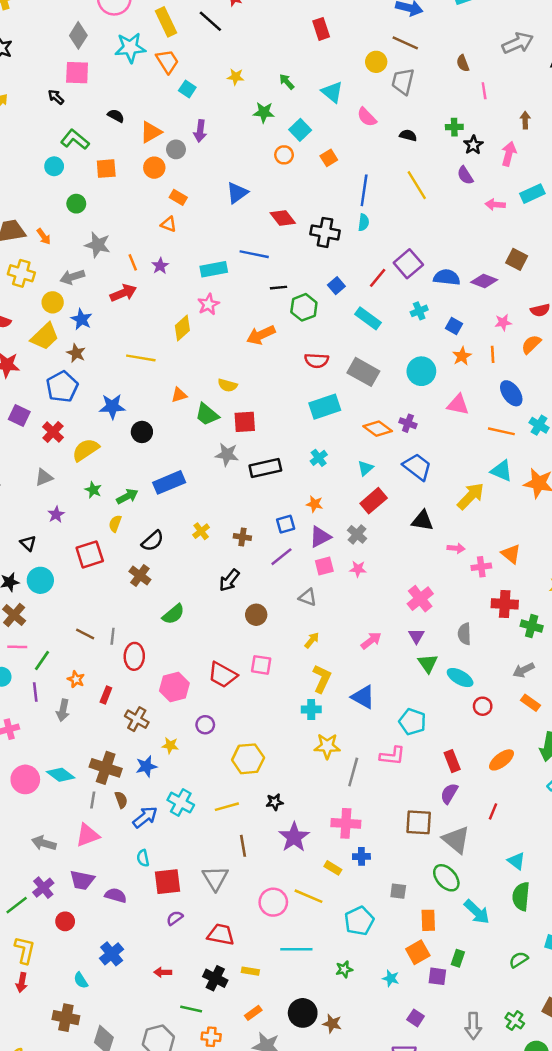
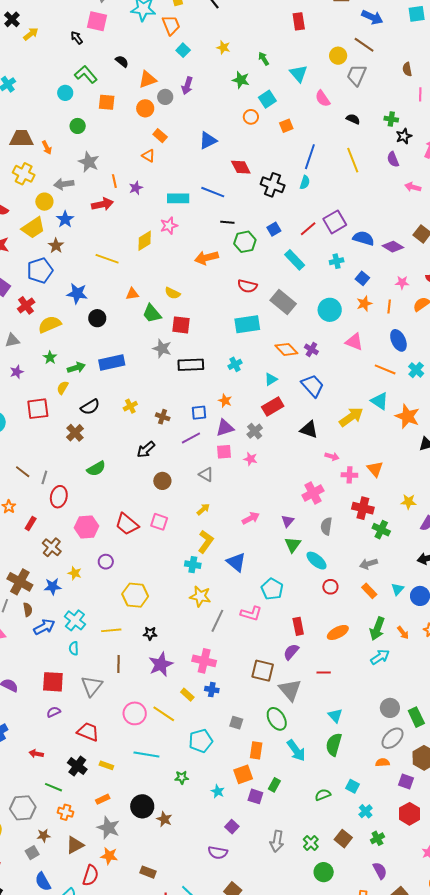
pink cross: (420, 599) -> (313, 493), moved
red line: (493, 811) -> (324, 672), turned 56
cyan semicircle: (143, 858) -> (74, 648), moved

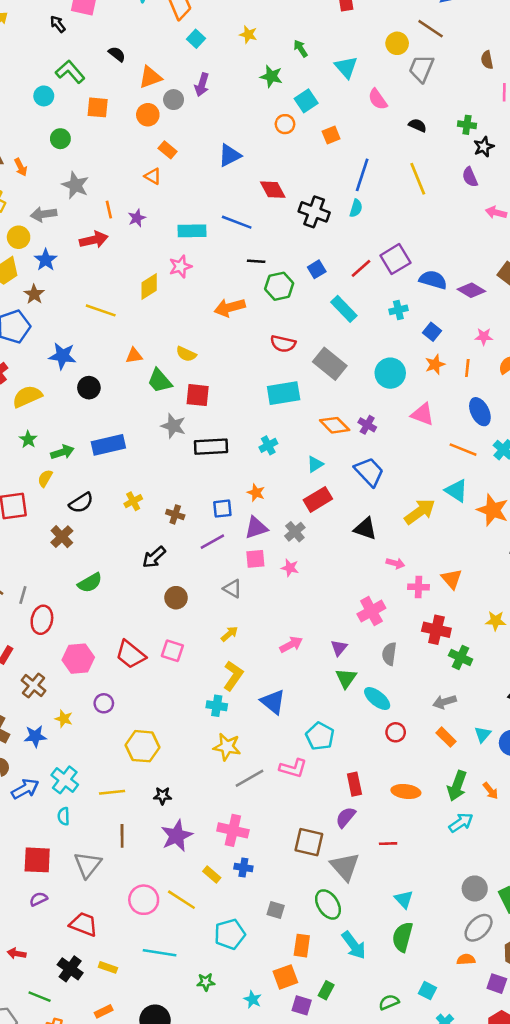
gray line: (217, 621) -> (250, 778), turned 35
orange ellipse: (338, 632) -> (406, 791), turned 35

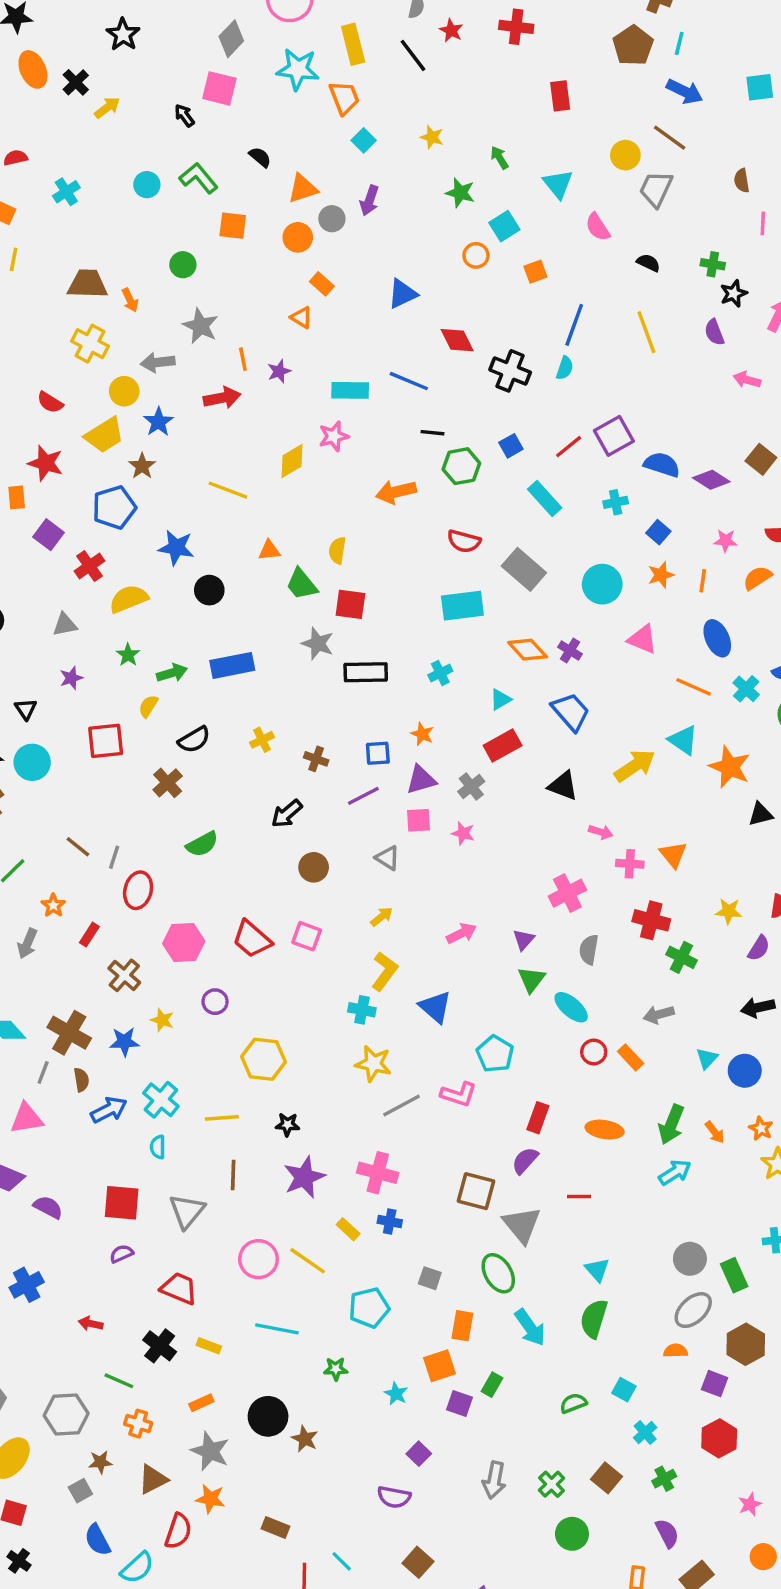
cyan circle: (44, 96) -> (147, 185), moved
yellow semicircle: (186, 354) -> (337, 550), turned 72
orange rectangle: (446, 737) -> (631, 1057), moved
red rectangle: (354, 784) -> (538, 1118), turned 30

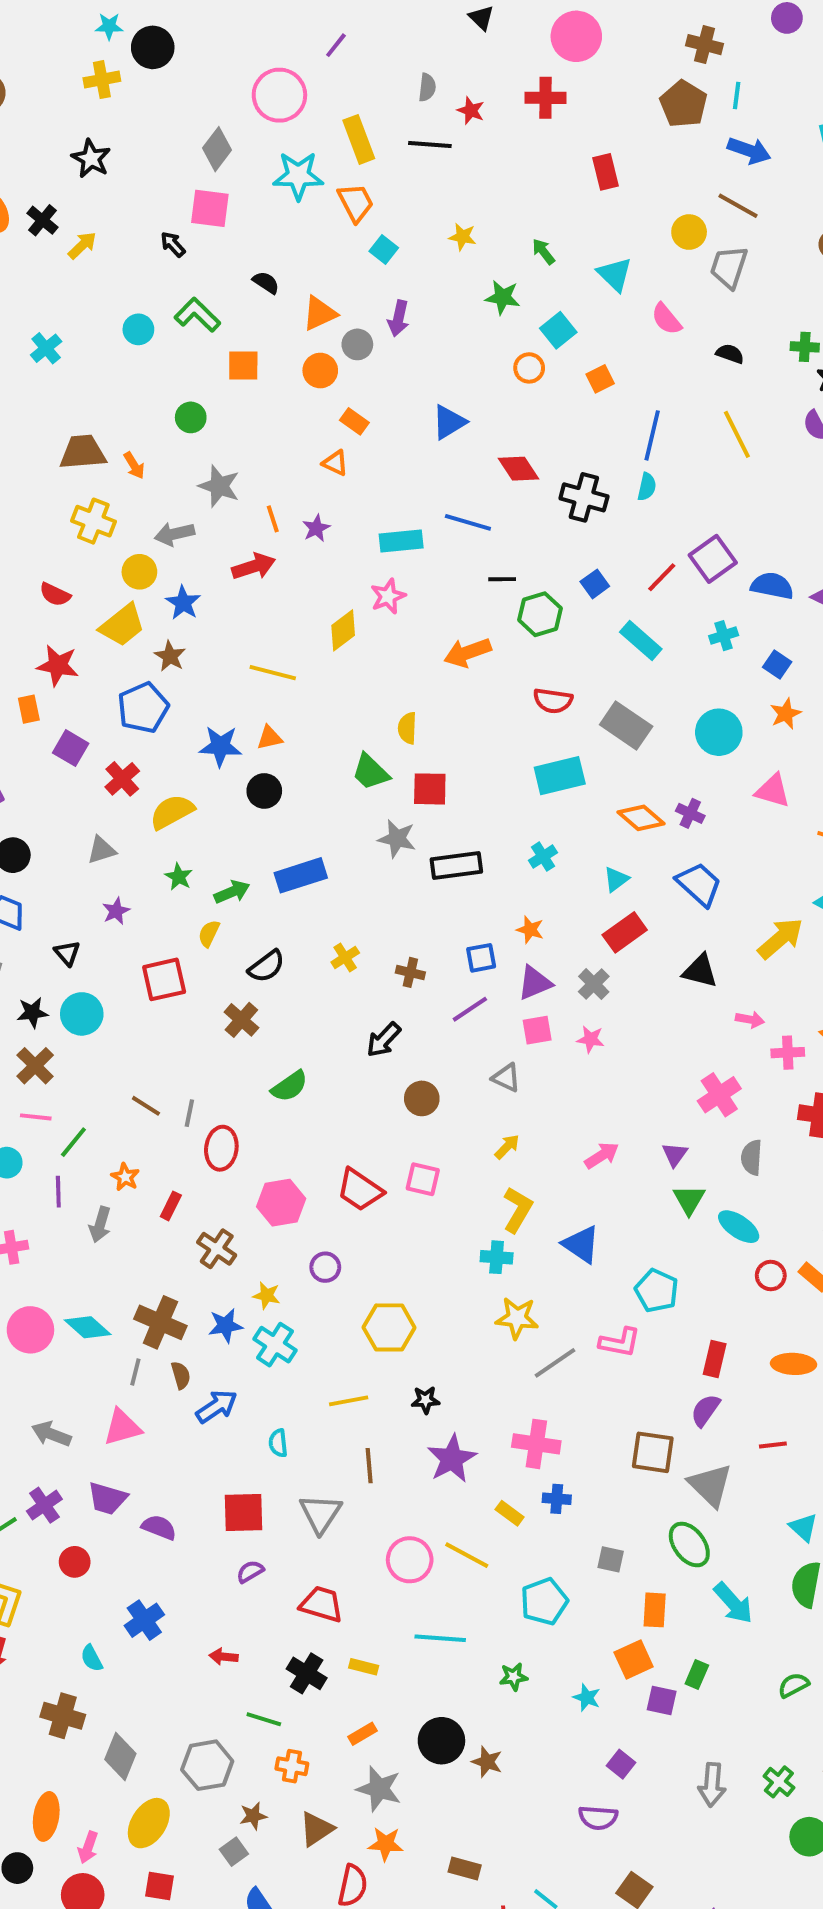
black line: (413, 55) -> (430, 145), turned -42
orange triangle: (269, 550) -> (270, 738), moved
cyan cross: (161, 1100) -> (275, 1345), moved

